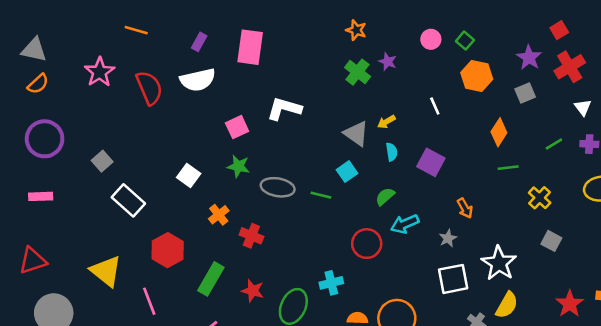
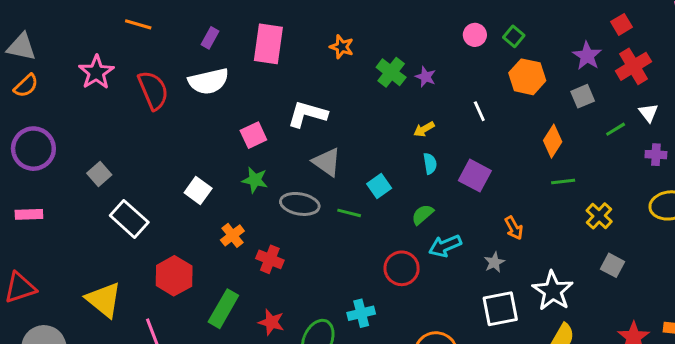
orange star: (356, 30) -> (342, 47), moved
purple star: (388, 62) -> (425, 77), moved
gray triangle: (356, 134) -> (327, 162), moved
green line: (554, 144) -> (616, 129), moved

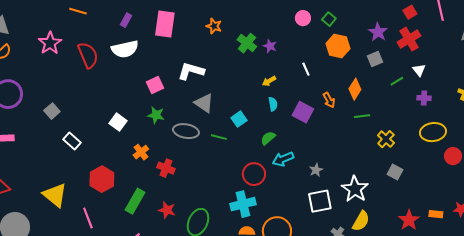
red square: (622, 24) -> (410, 12), moved
white rectangle: (129, 219) -> (72, 141), size x0.7
orange arrow: (514, 228) -> (329, 100), moved
cyan cross: (361, 313) -> (243, 204), moved, size x1.4

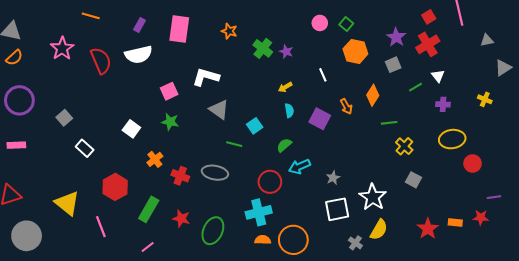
green line: (362, 116) -> (389, 123), moved
gray ellipse: (186, 131) -> (215, 173), moved

